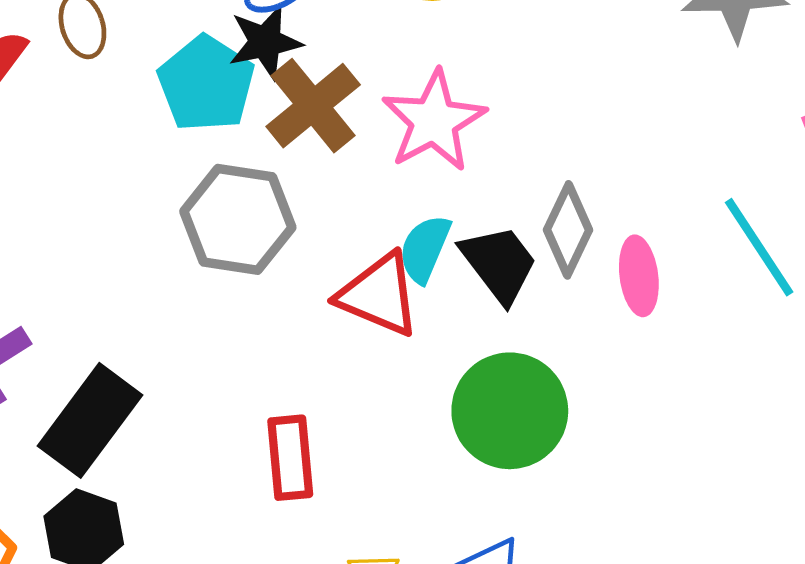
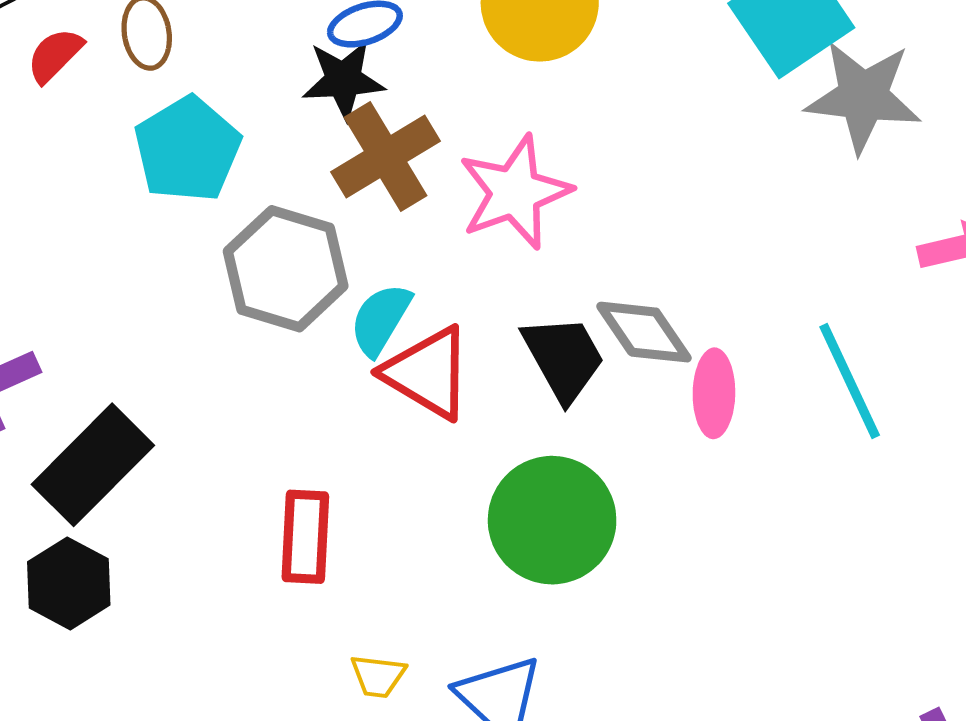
cyan pentagon: (206, 84) -> (187, 149), moved
gray diamond: (568, 230) -> (644, 332), turned -68
cyan semicircle: (425, 249) -> (381, 319), moved

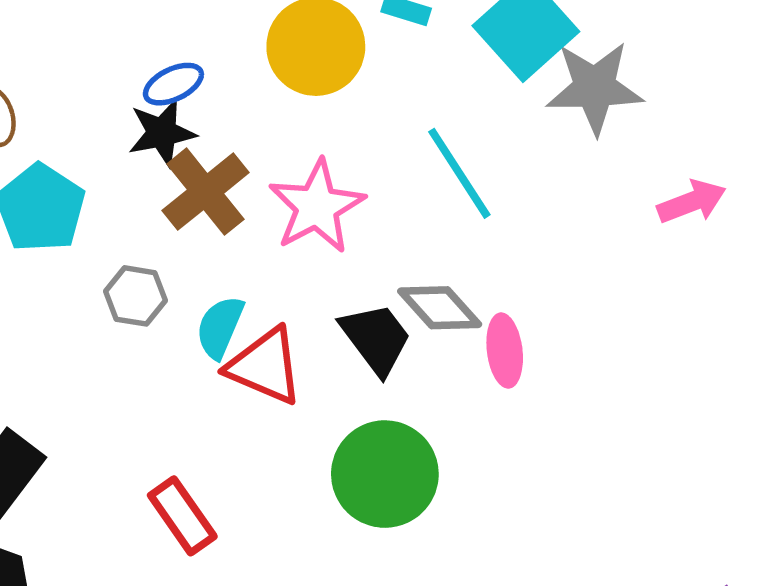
gray hexagon: (286, 269) -> (136, 296), size x0.6
cyan line: (850, 381) -> (459, 173), moved
red rectangle: (305, 537) -> (182, 516), turned -30

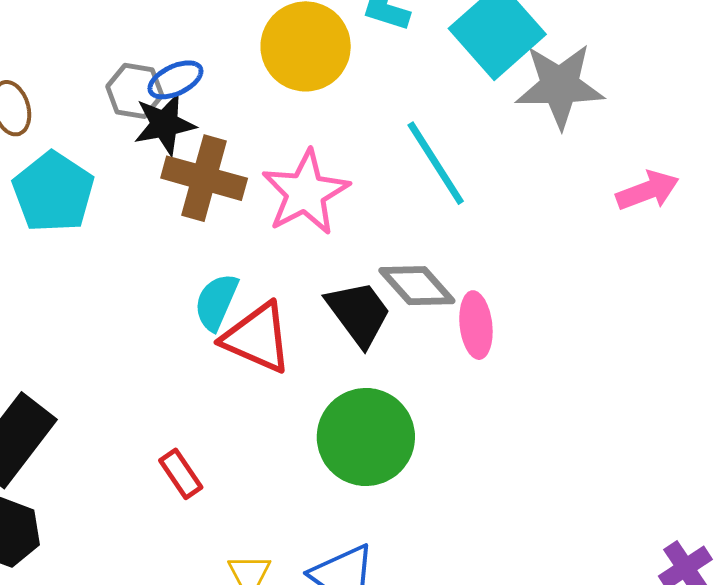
brown cross: (206, 192) -> (204, 178), turned -36
gray hexagon: (136, 296) -> (135, 91), moved
red rectangle: (182, 516) -> (181, 474), size x0.7

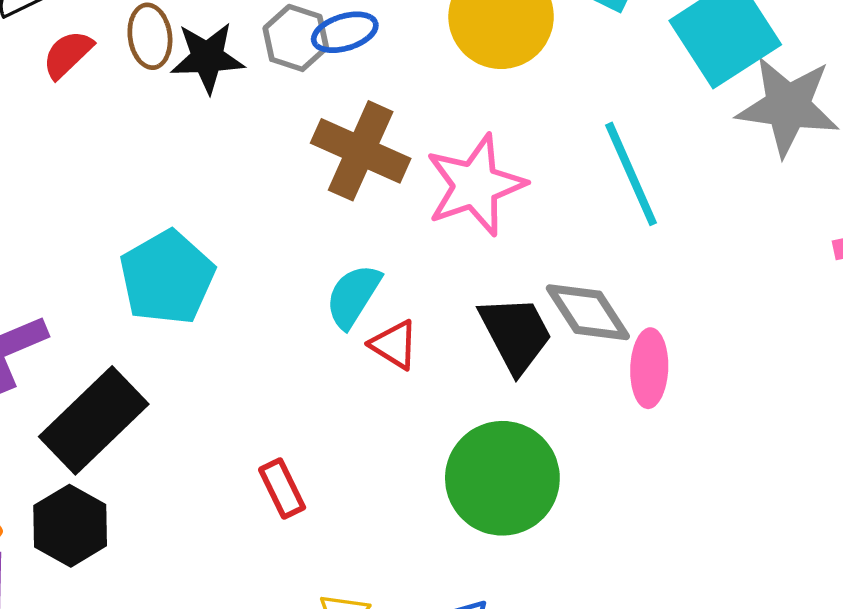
black star: (165, 124) -> (207, 58), moved
cyan pentagon: (53, 192) -> (167, 277), moved
red triangle: (257, 338) -> (394, 345), size x0.6

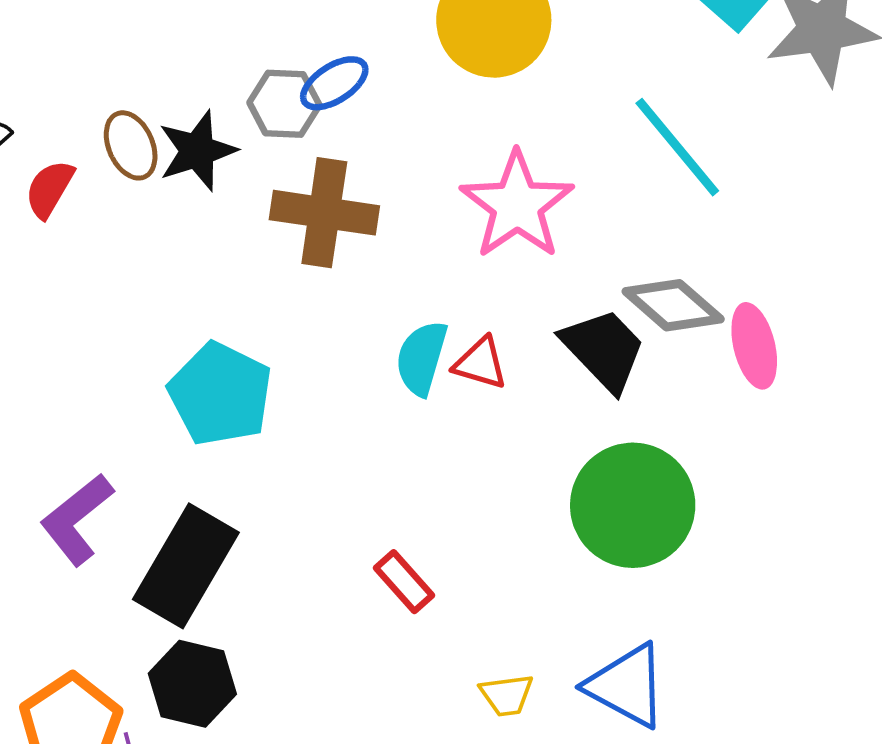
brown cross: (361, 151) -> (324, 213), moved
red triangle: (394, 345) -> (480, 363), moved

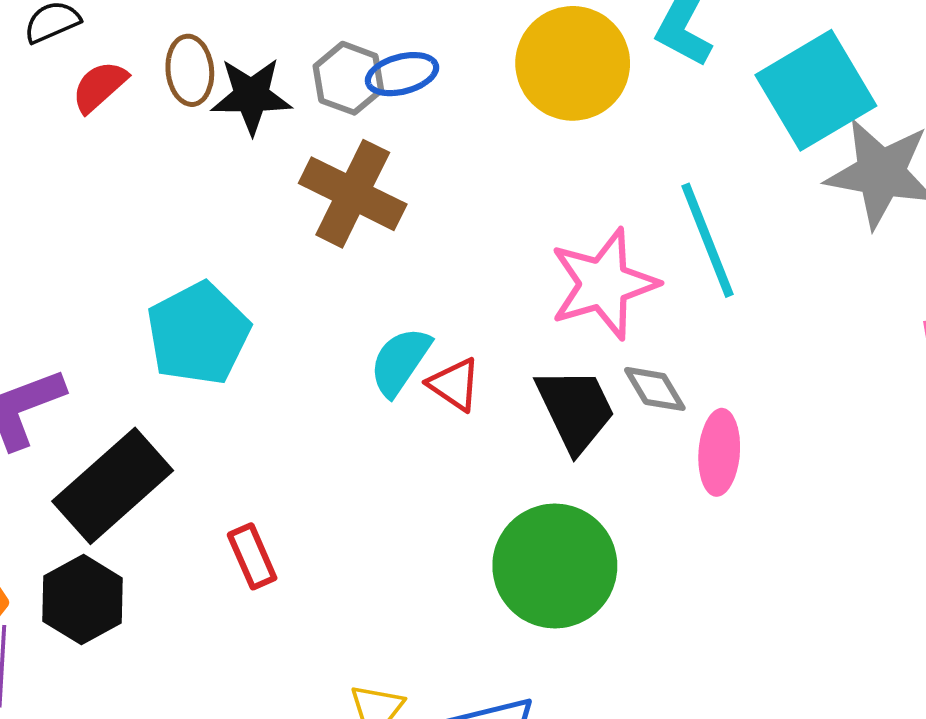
pink star: (517, 205) -> (604, 284), moved
gray diamond: (673, 305) -> (655, 389), size x0.7
red rectangle: (404, 582) -> (252, 556), moved

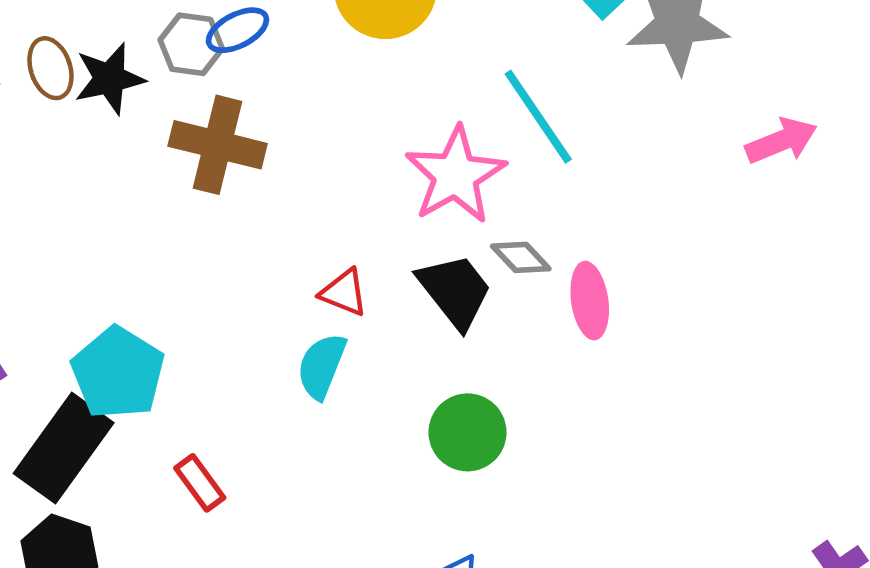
cyan pentagon: (198, 333) -> (118, 373), moved
cyan semicircle: (400, 361) -> (322, 366), moved
green circle: (555, 566) -> (468, 432), size x0.7

